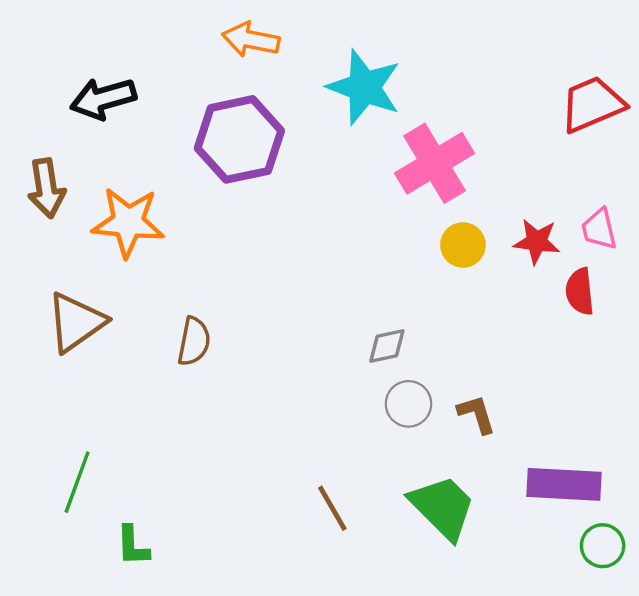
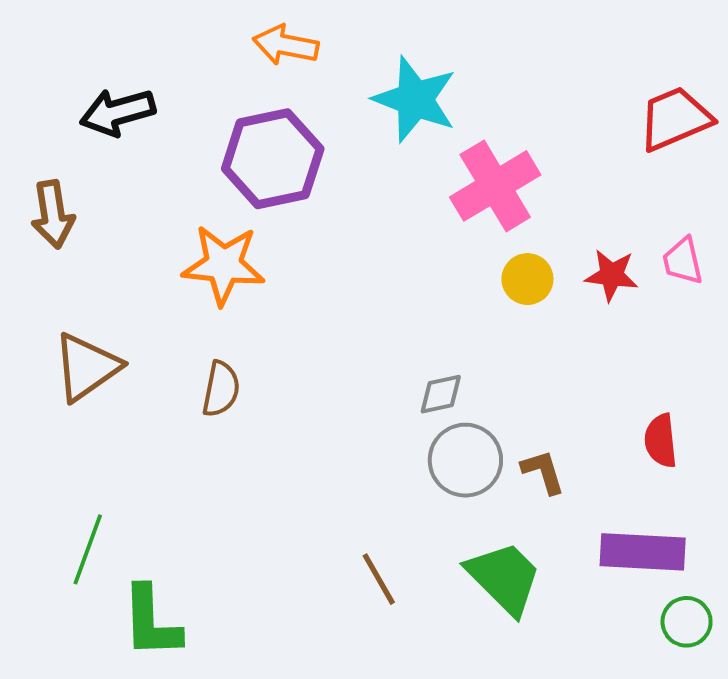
orange star: (128, 222) -> (224, 265), moved
red semicircle: (580, 291) -> (661, 441), moved
gray circle: (408, 404) -> (465, 460), size x1.4
green L-shape: (133, 546) -> (151, 622), size x1.6

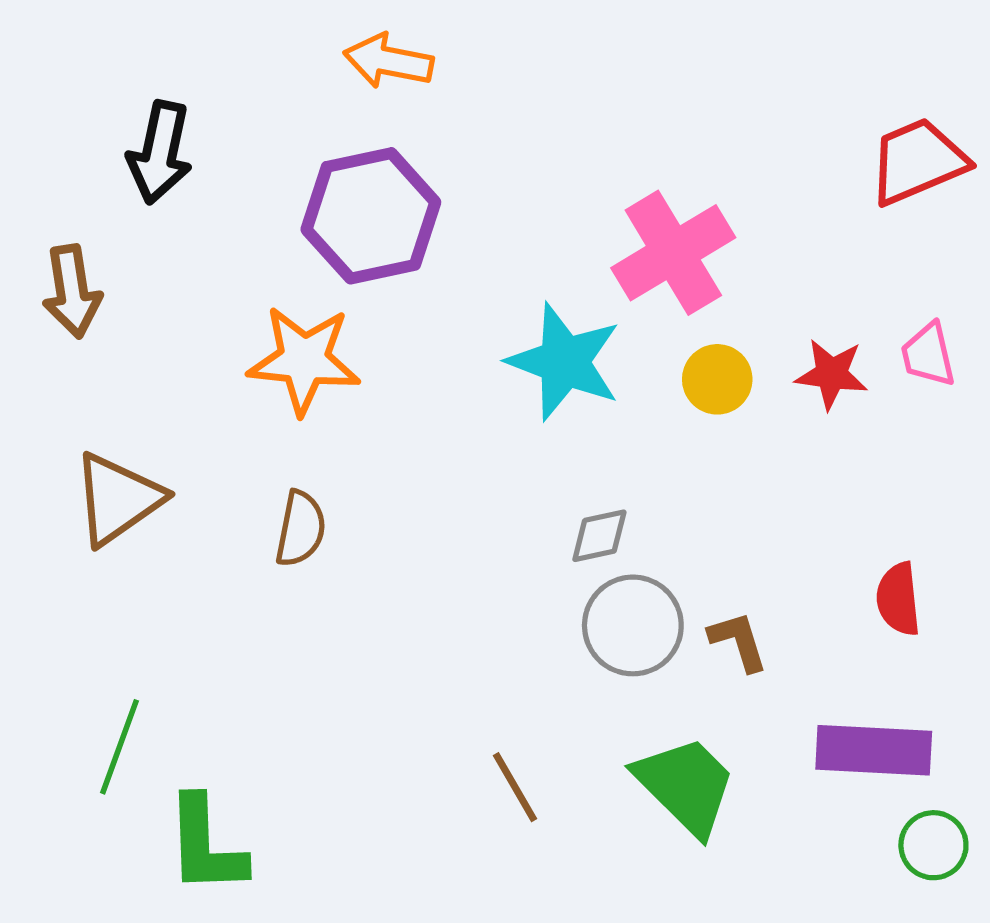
cyan star: (415, 99) -> (564, 362), moved
black arrow: (117, 112) -> (160, 153), turned -62

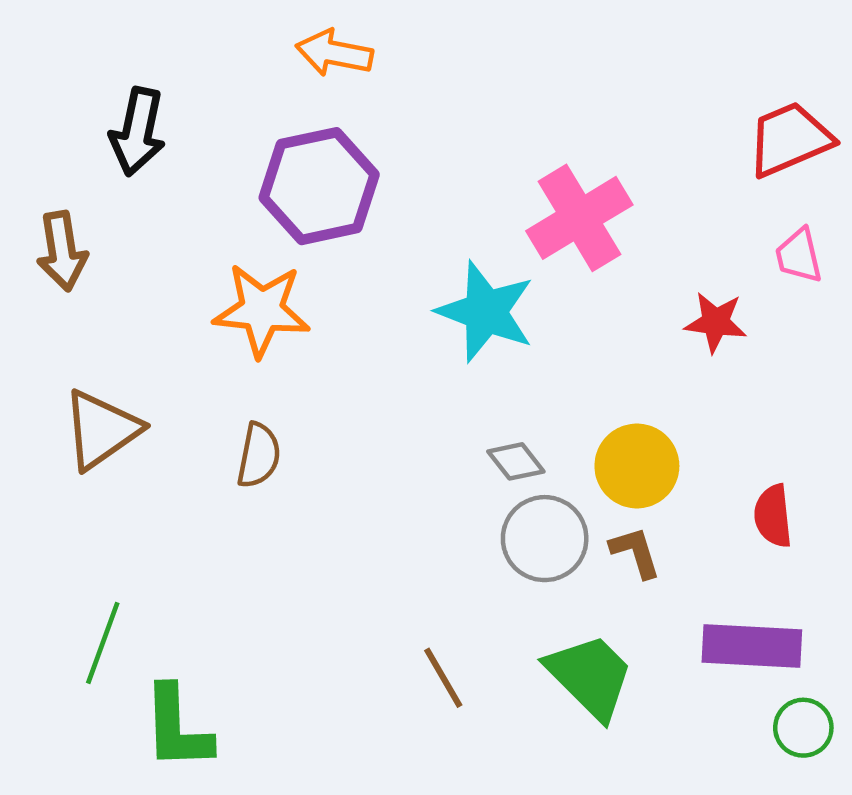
pink trapezoid: (928, 355) -> (799, 256), moved
yellow circle: (717, 379) -> (637, 466), moved, size x1.4
gray diamond: (599, 536) -> (516, 461), turned 64

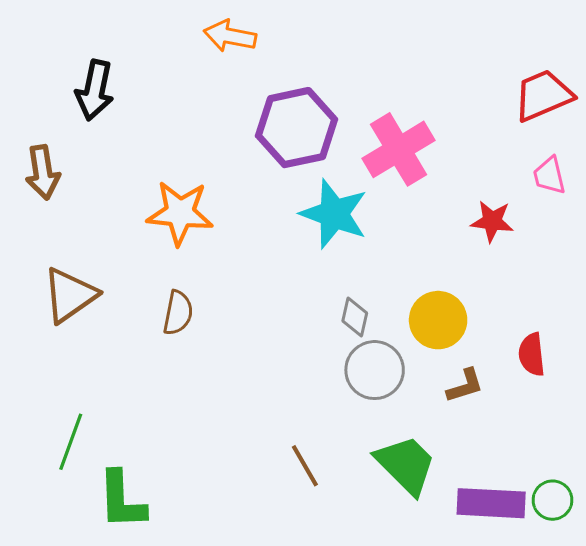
purple hexagon: (319, 186) -> (297, 128), moved
gray diamond: (516, 461) -> (355, 317), turned 51
brown L-shape: (635, 552) -> (465, 386), moved, turned 90
purple rectangle: (752, 646) -> (491, 503), moved

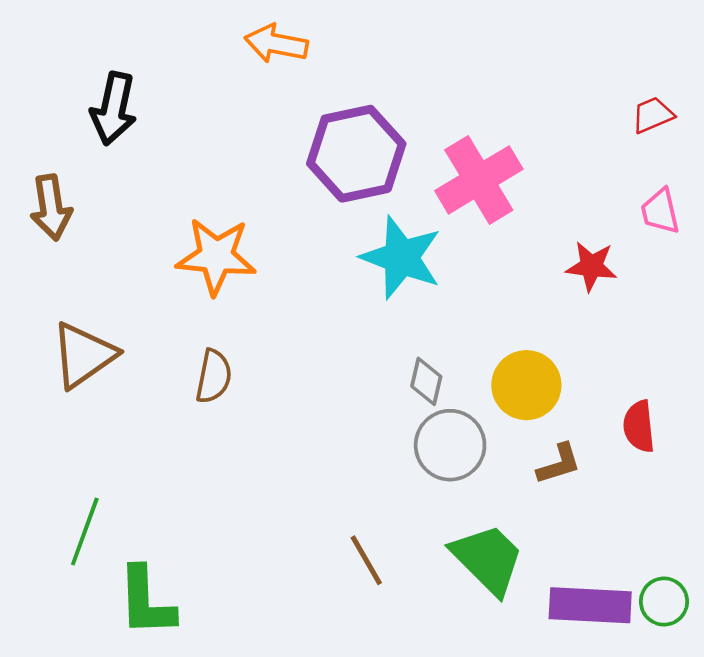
red trapezoid: (543, 95) -> (653, 115), size x0.6

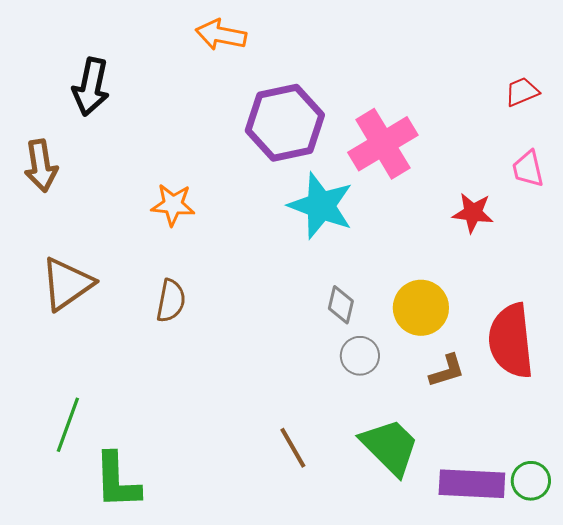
orange star: (216, 256) -> (173, 205), size x0.7
red semicircle: (639, 426) -> (511, 341), size x1.8
gray circle: (450, 445) -> (360, 356), size x0.7

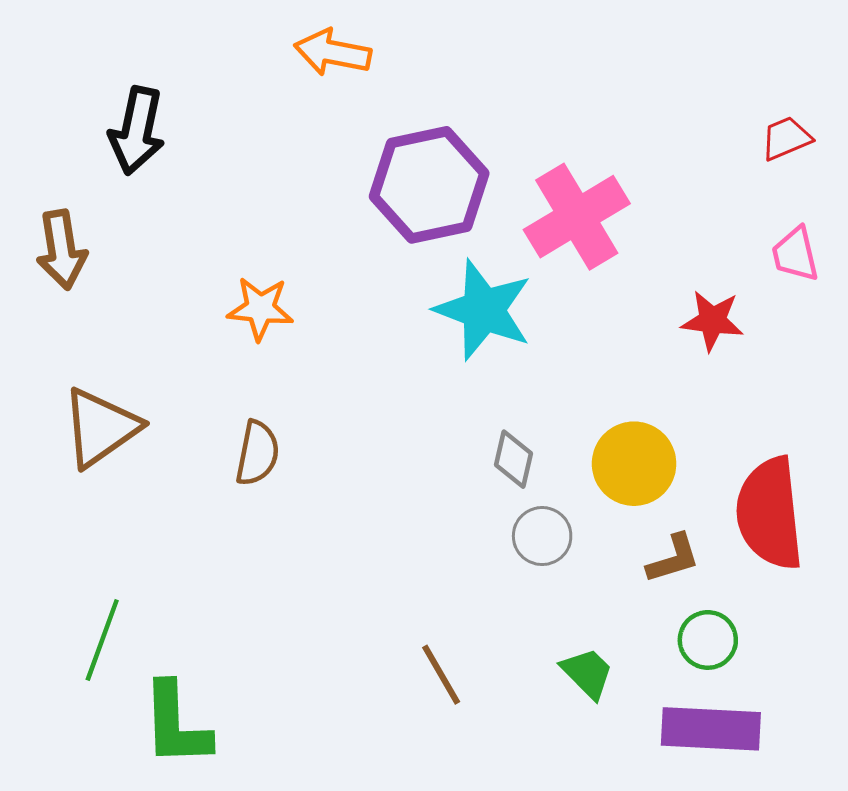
green trapezoid: (390, 447) -> (587, 673), size x0.6
green circle: (531, 481) -> (708, 640), moved

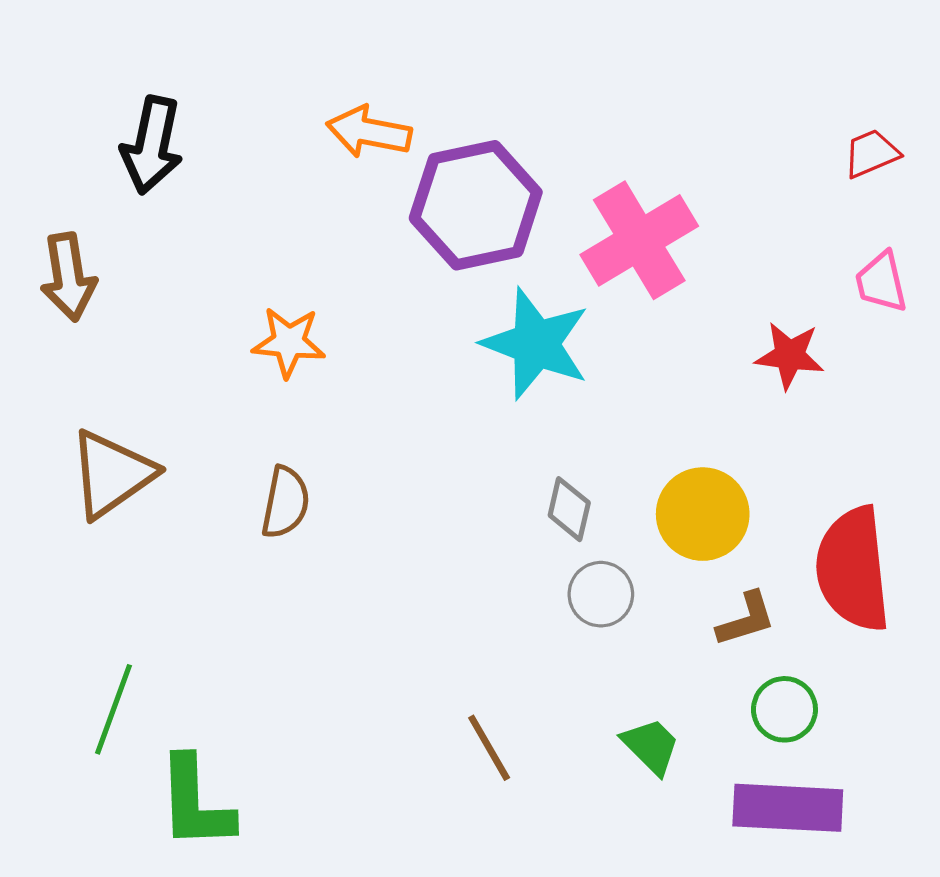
orange arrow: (333, 52) -> (369, 132), moved

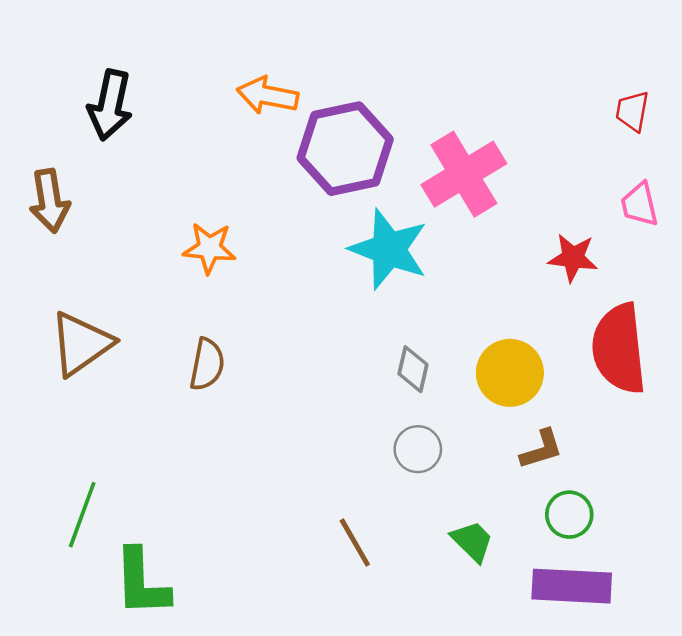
red trapezoid: (871, 154) -> (632, 111), turned -57
red semicircle: (853, 569) -> (619, 349), moved
gray circle: (601, 594) -> (418, 449), moved

